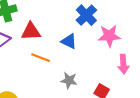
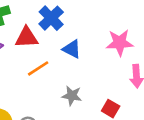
blue cross: (86, 15) -> (51, 18), moved
orange line: (41, 58) -> (38, 68), turned -54

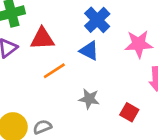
blue cross: (51, 18) -> (97, 20), moved

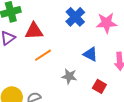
pink star: (139, 44) -> (106, 23), moved
blue triangle: (89, 51) -> (90, 54), moved

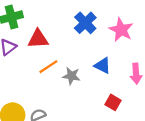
pink star: (106, 23) -> (121, 30), turned 30
gray star: (69, 76) -> (71, 76), moved

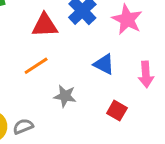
red triangle: (38, 39) -> (45, 25), moved
gray star: (71, 76) -> (65, 96), moved

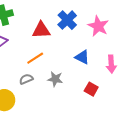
gray semicircle: (23, 126) -> (26, 79), moved

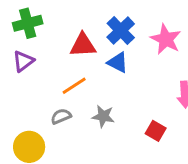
blue triangle: (82, 57) -> (118, 63), moved

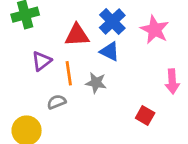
purple triangle: (23, 61) -> (42, 61), moved
orange line: (74, 86) -> (69, 73), turned -65
gray star: (103, 116) -> (96, 83), moved

